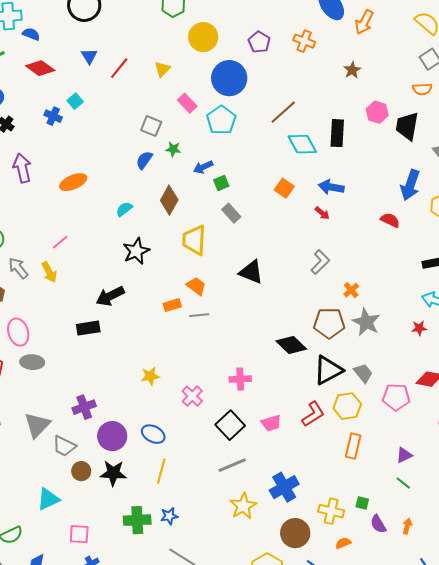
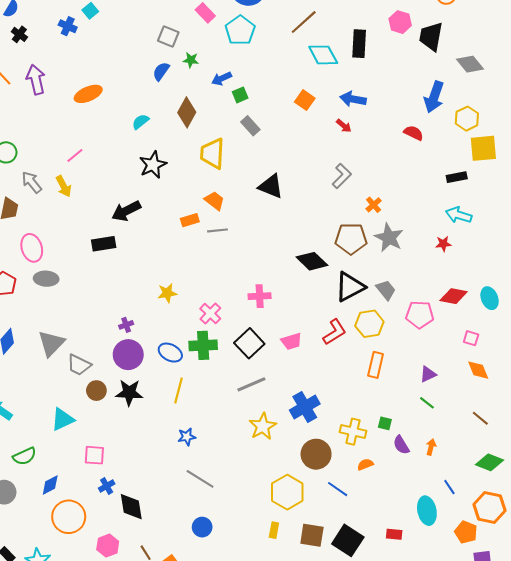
purple cross: (84, 407) -> (126, 325), moved, size x0.6
green cross: (137, 520) -> (203, 345), moved

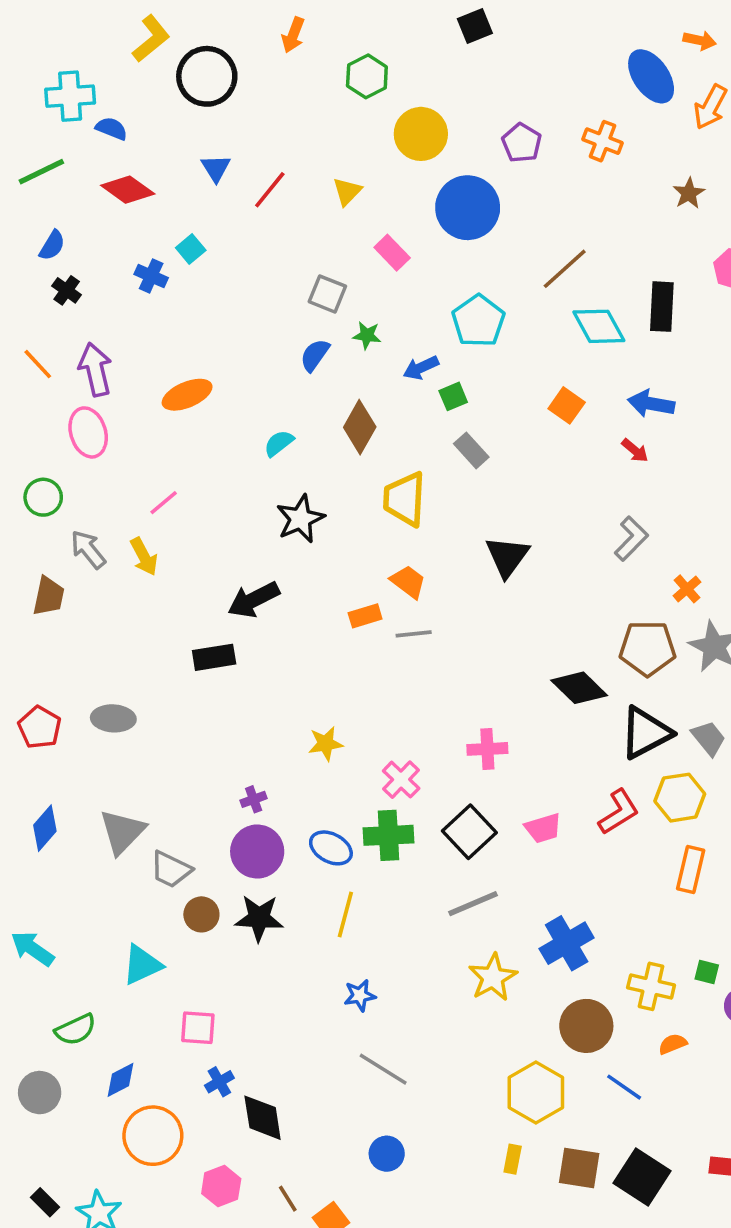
cyan pentagon: (240, 30) -> (478, 321), moved
black triangle: (271, 186) -> (507, 557), turned 44
pink ellipse: (32, 248) -> (88, 432), moved

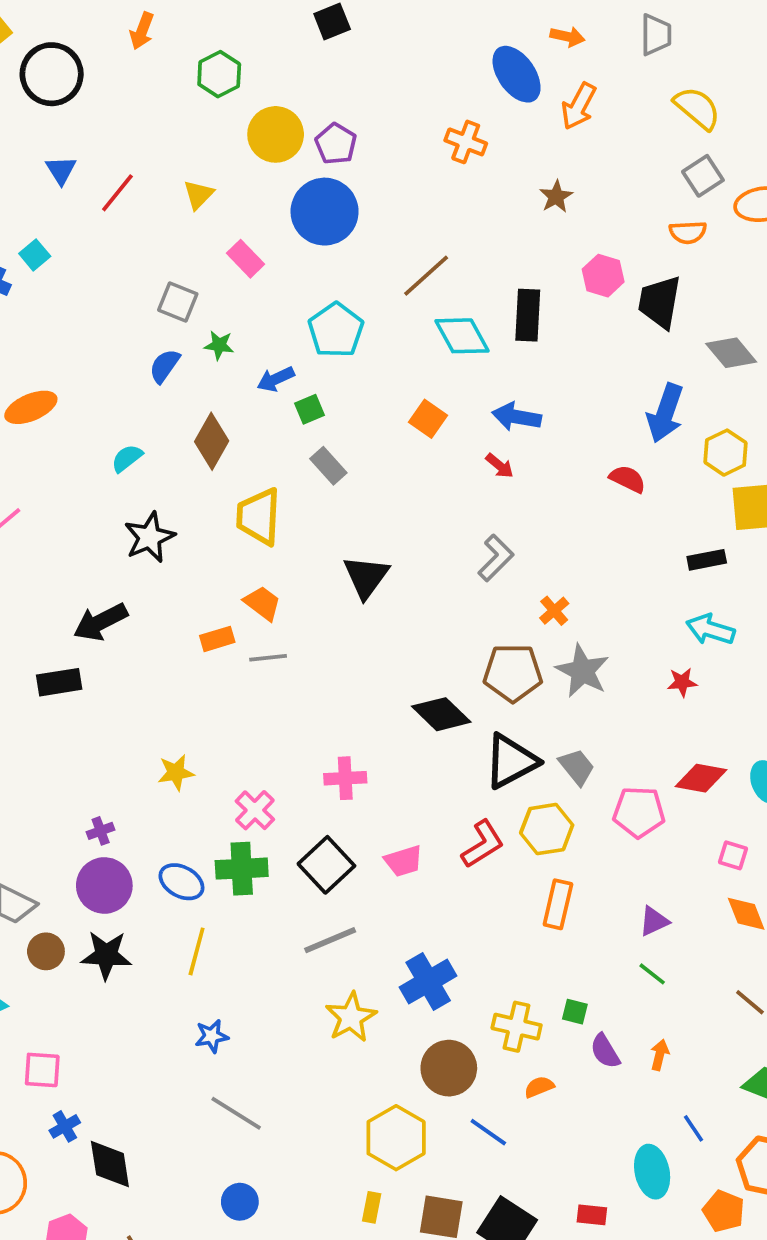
purple pentagon: (522, 143) -> (336, 144), moved

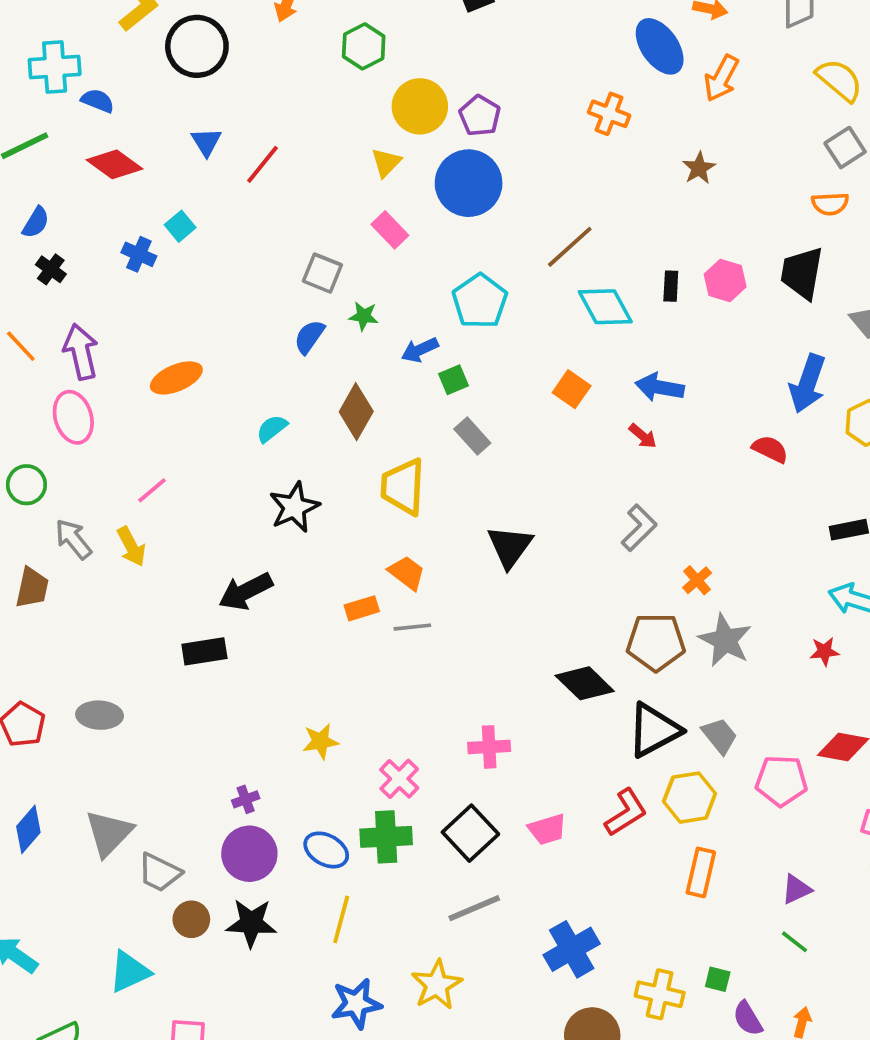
yellow triangle: (198, 195) -> (386, 163), moved
pink hexagon: (603, 276) -> (725, 281), moved
black rectangle: (528, 315) -> (671, 286), size x0.6
yellow star: (351, 1017) -> (437, 985), moved
blue star: (212, 1036) -> (356, 1004), size x1.5

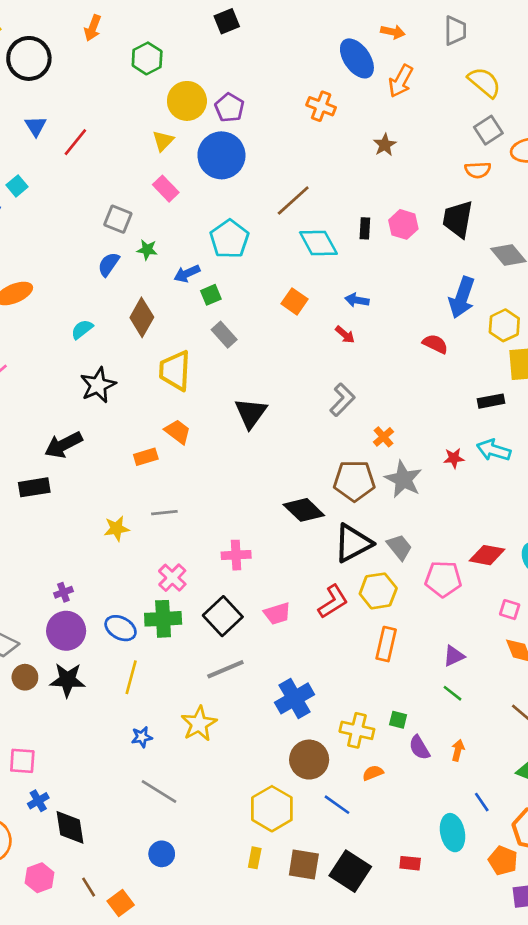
blue arrow: (660, 387) -> (357, 300), size x0.7
gray line: (412, 627) -> (164, 513), moved
red star: (824, 651) -> (454, 458), moved
yellow star: (321, 741) -> (117, 529), moved
blue star: (356, 1004) -> (142, 737), size x0.6

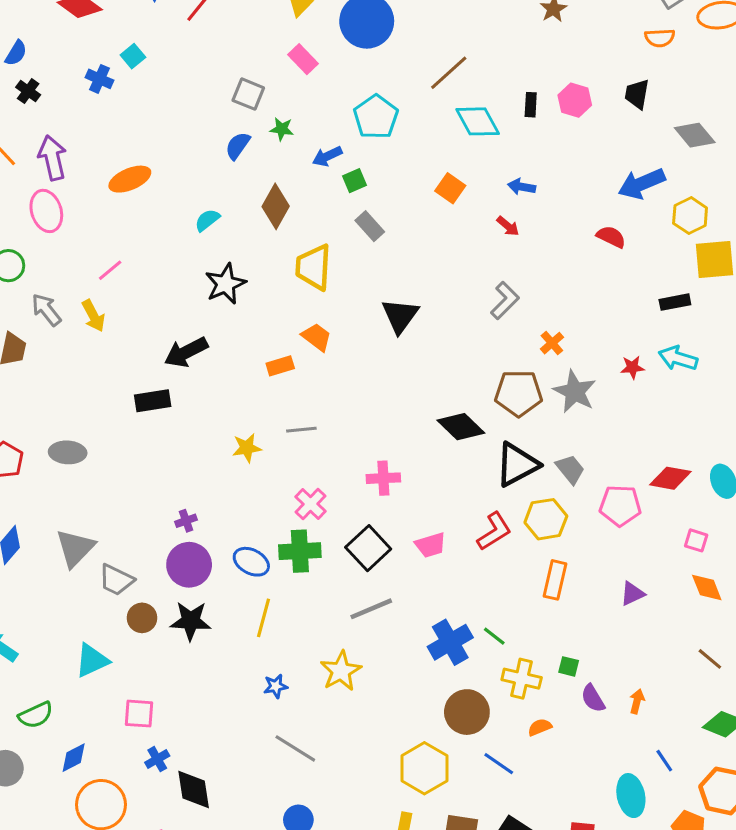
black trapezoid: (458, 219) -> (637, 94), size x0.7
blue arrow: (462, 297) -> (642, 184), turned 48
green line: (453, 693) -> (494, 636), moved

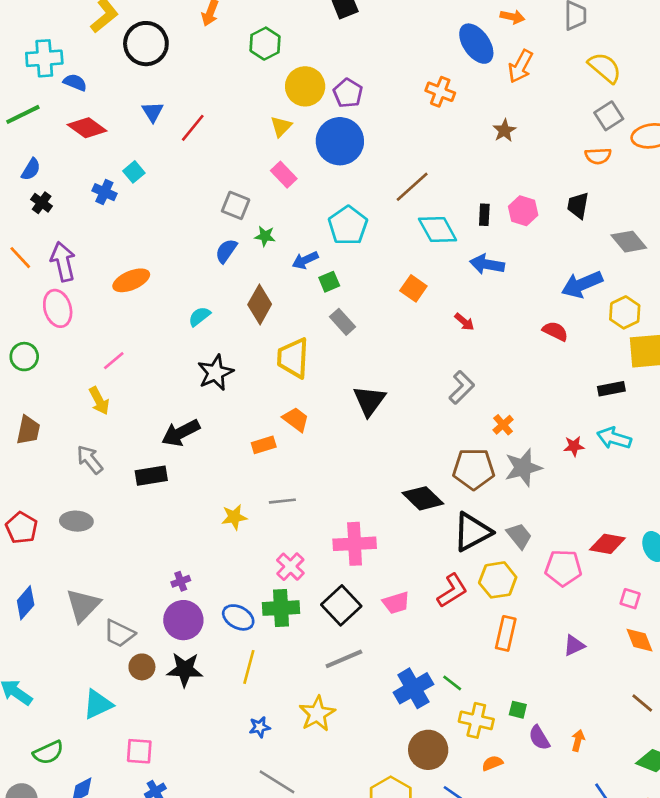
blue arrow: (522, 187) -> (487, 264), moved, size x1.4
gray arrow: (46, 310) -> (90, 460), moved
gray star: (575, 392) -> (523, 468), turned 30
pink cross: (383, 478) -> (355, 544), size x1.4

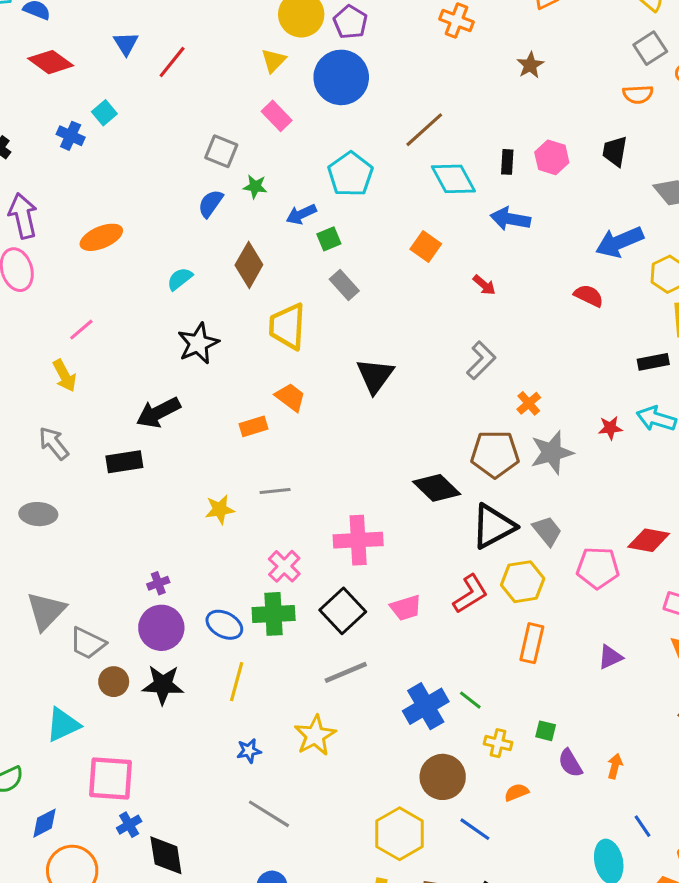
yellow cross: (476, 720) -> (498, 743), size x0.7
pink square: (139, 751) -> (111, 778), size x1.5

